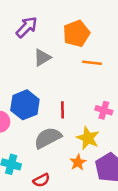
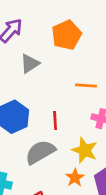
orange line: (92, 63) -> (86, 85), moved

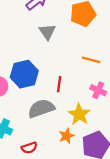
gray triangle: (30, 63) -> (47, 32), turned -42

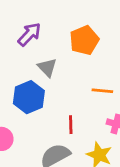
blue hexagon: (24, 74) -> (29, 97), moved

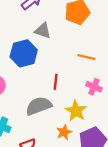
gray triangle: (47, 67) -> (43, 31), turned -36

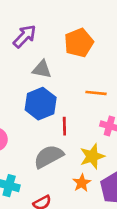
blue hexagon: (24, 53) -> (41, 104), moved
yellow star: (76, 111) -> (92, 156), turned 30

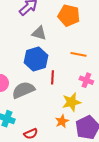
orange pentagon: (79, 43) -> (69, 16), turned 30
gray semicircle: (49, 156) -> (23, 90), moved

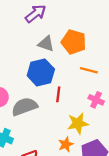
orange pentagon: (69, 16) -> (74, 42), moved

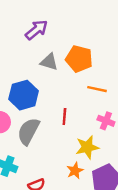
blue hexagon: (41, 72) -> (24, 95), moved
gray semicircle: (25, 107) -> (28, 131), turned -40

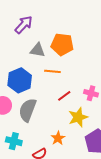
orange line: (97, 89) -> (52, 71), moved
red line: (64, 117) -> (64, 96), moved, turned 56
orange star: (75, 171) -> (58, 138), moved

